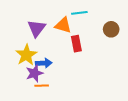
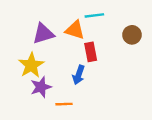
purple triangle: (37, 28) -> (43, 34), turned 36
blue arrow: (44, 63) -> (79, 75), moved, turned 112
orange line: (42, 86) -> (64, 104), moved

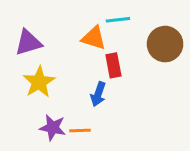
purple triangle: (43, 34) -> (28, 43), moved
brown circle: (132, 35) -> (165, 44), size x1.5
purple star: (41, 87) -> (53, 128), moved, turned 30

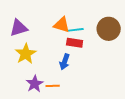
cyan line: (118, 20) -> (76, 30), moved
red rectangle: (113, 65) -> (75, 43), turned -70
purple star: (53, 128) -> (35, 84), turned 30

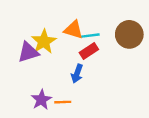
purple triangle: (19, 28) -> (28, 52), moved
red rectangle: (75, 43) -> (89, 51), turned -42
yellow star: (26, 54) -> (44, 42), moved

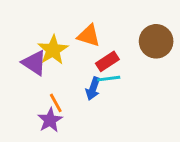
cyan line: (90, 36) -> (109, 79), moved
purple triangle: (28, 52) -> (34, 63), turned 50
orange line: (63, 102) -> (56, 103), moved, turned 63

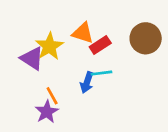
red rectangle: (107, 61) -> (100, 45), moved

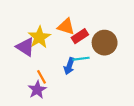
brown circle: (146, 38) -> (105, 43), moved

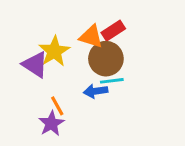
red rectangle: (80, 36) -> (113, 31), moved
brown circle: (105, 43) -> (106, 59), moved
blue arrow: (69, 66) -> (96, 91), turned 63

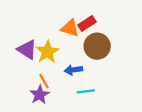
yellow star: (54, 51) -> (47, 52), moved
brown circle: (106, 59) -> (97, 46), moved
cyan line: (112, 81) -> (86, 91), moved

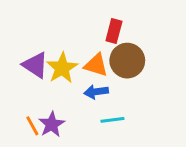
red rectangle: (87, 24) -> (114, 31), turned -42
orange triangle: (70, 28) -> (96, 65), moved
orange line: (44, 81) -> (32, 126), moved

